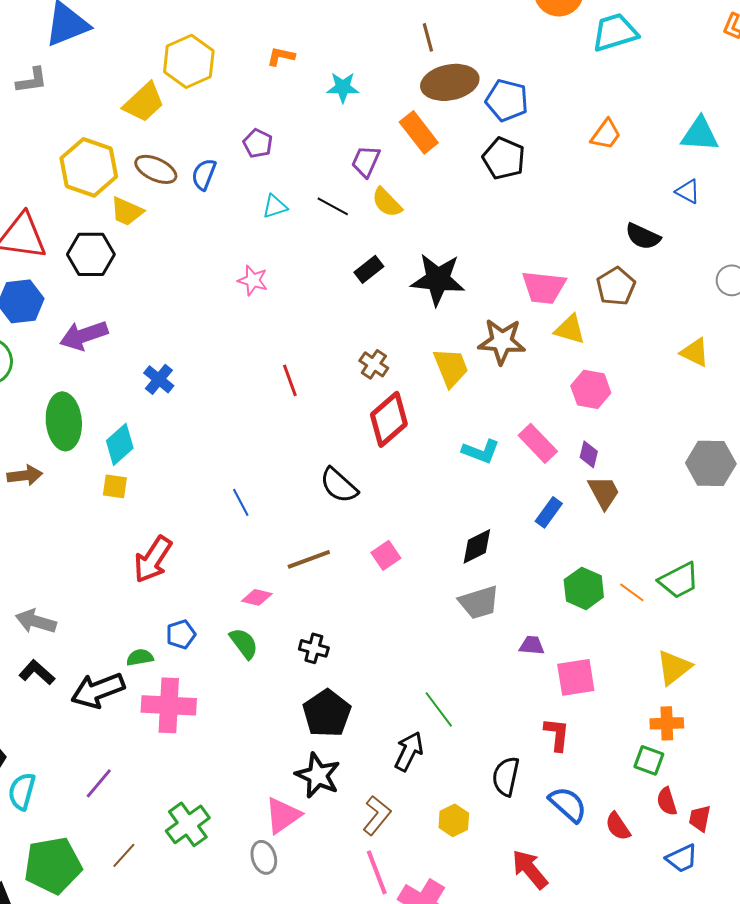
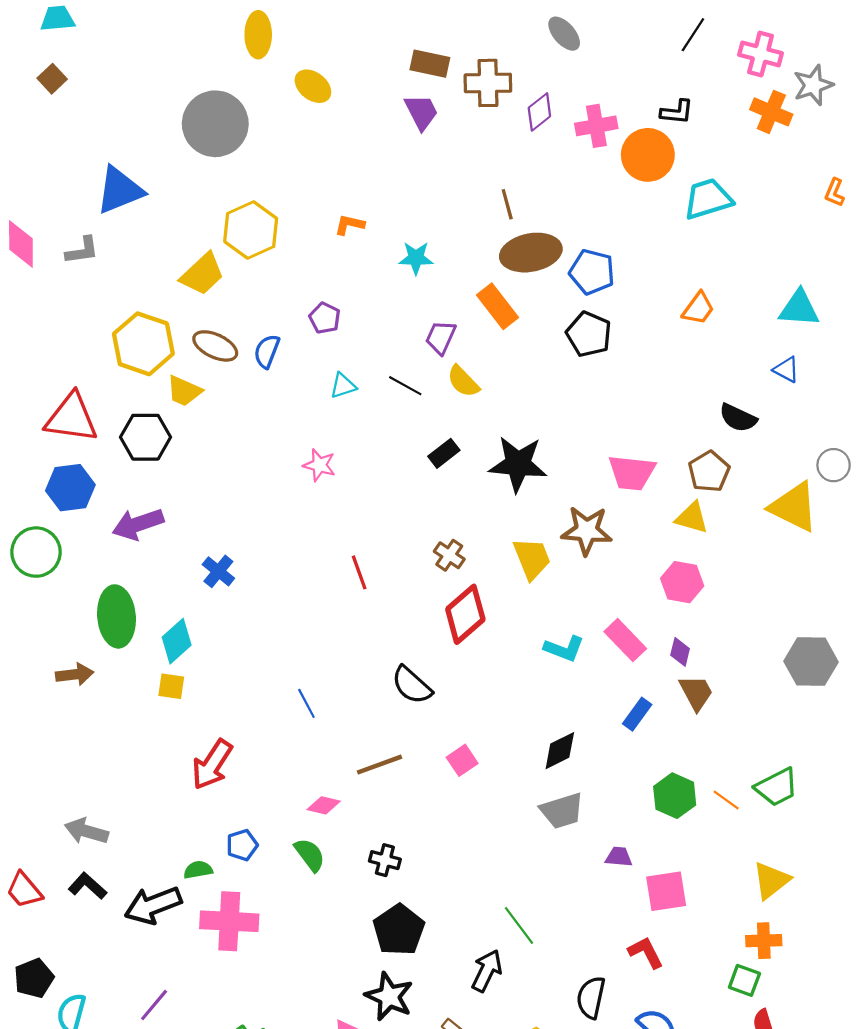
yellow triangle: (570, 329) -> (692, 518), moved
yellow triangle: (695, 352) -> (794, 507), moved, size x1.6
red L-shape: (557, 734) -> (646, 952), turned -33

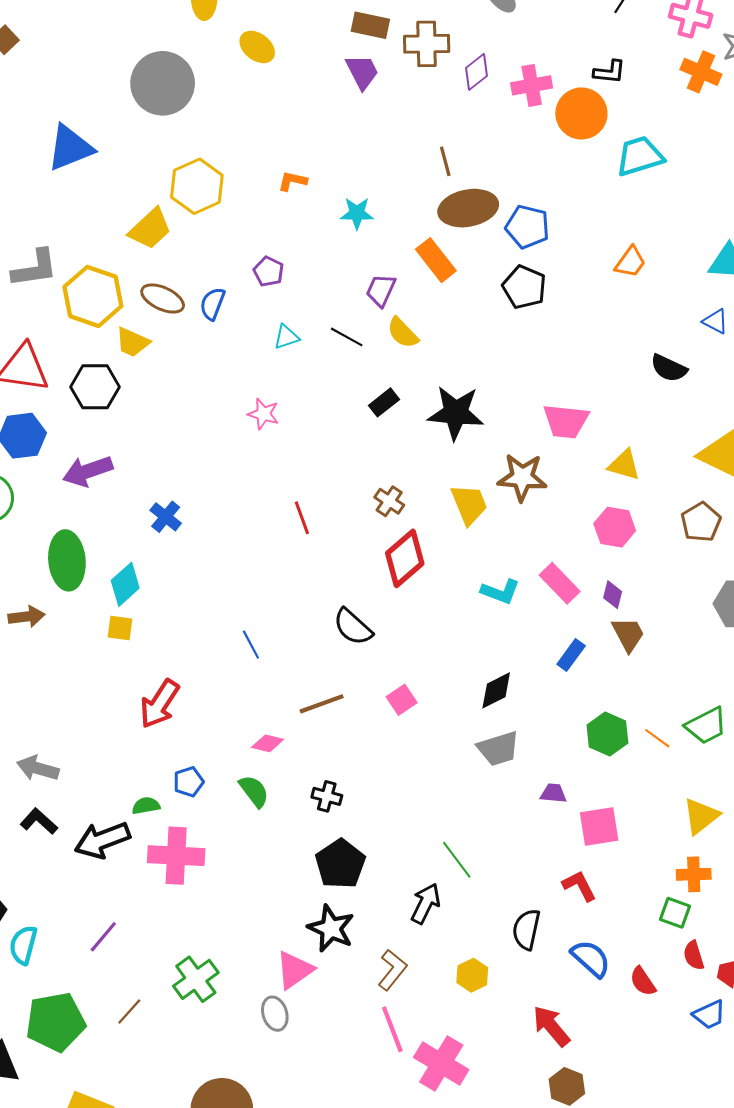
gray L-shape: (82, 250) -> (35, 268), moved, size x1.4
brown pentagon: (709, 472) -> (701, 522), moved

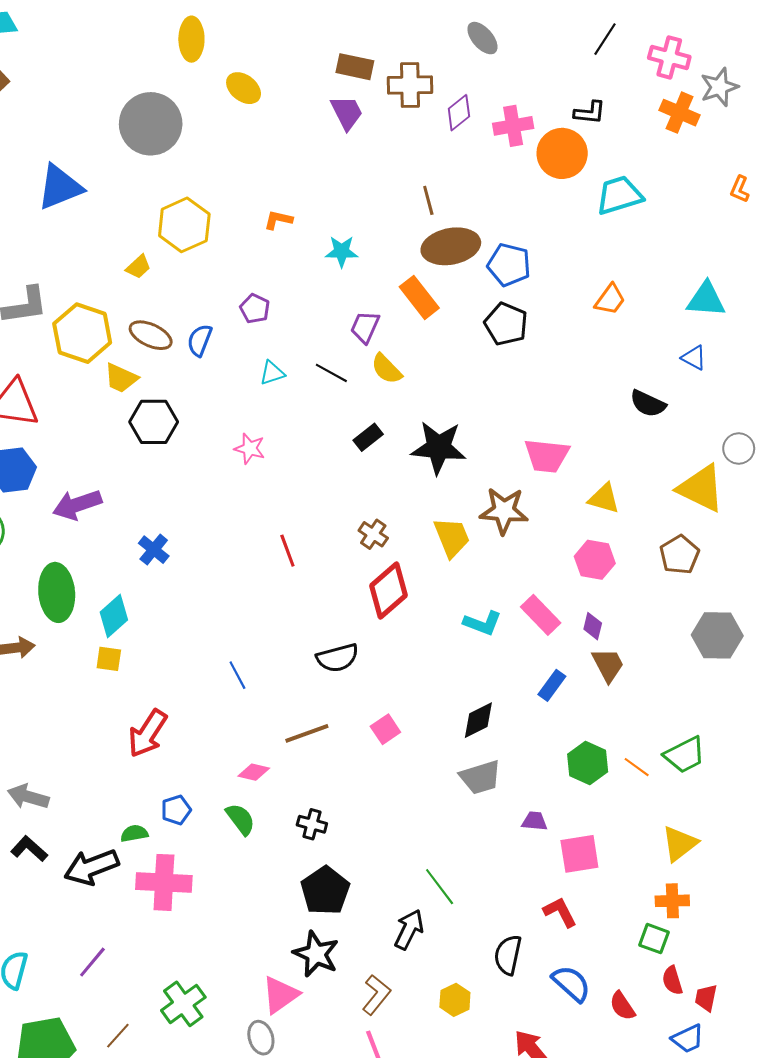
yellow trapezoid: (150, 229) -> (138, 267), size x0.6
black hexagon: (95, 387) -> (154, 422), moved
black semicircle: (353, 627) -> (337, 658), turned -57

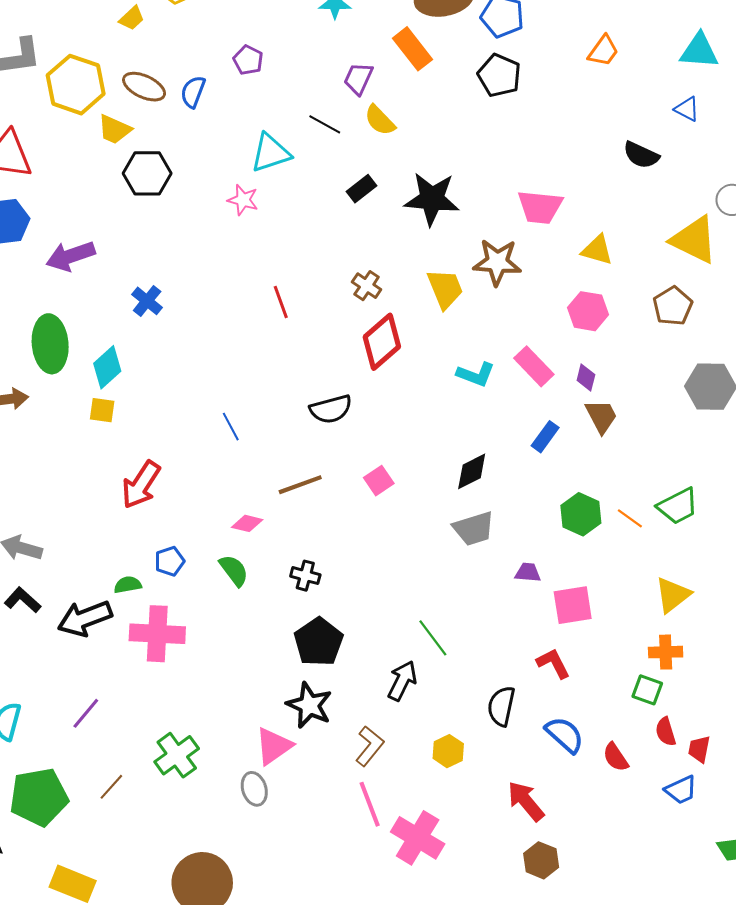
cyan triangle: (272, 373) -> (271, 153), moved, size x1.6

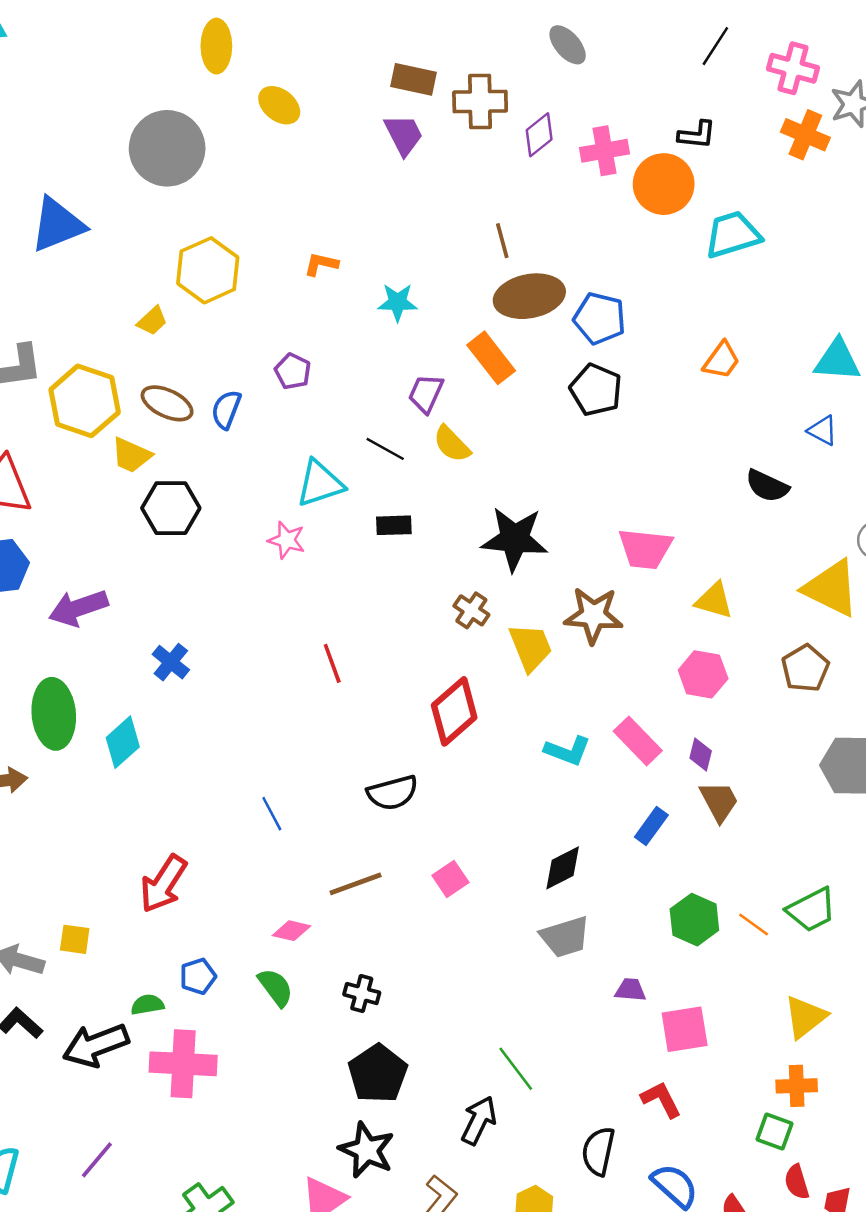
black rectangle: (361, 189) -> (394, 525), moved, turned 36
brown cross: (367, 286) -> (471, 610), moved
yellow square: (102, 410) -> (75, 939), moved

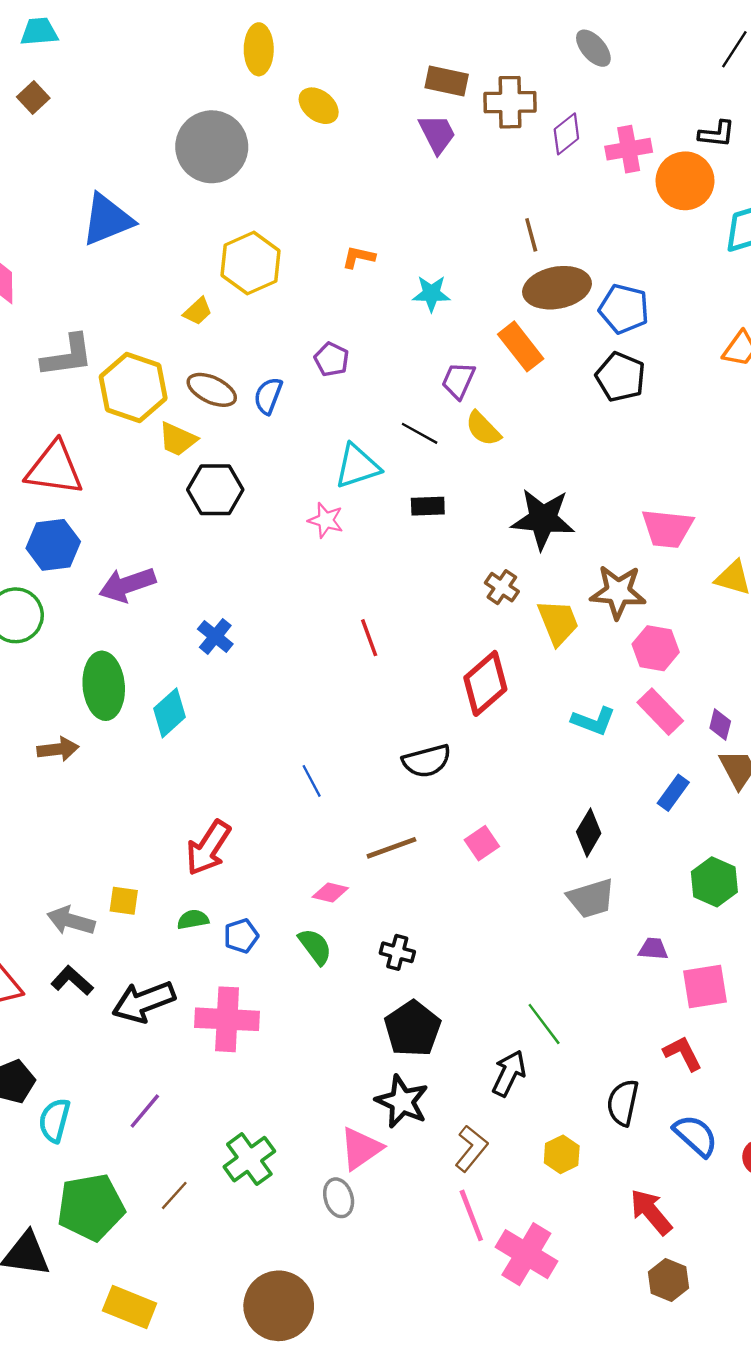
pink hexagon: (703, 674) -> (656, 648), moved
black diamond: (563, 868) -> (589, 833), turned -33
green semicircle: (147, 1005) -> (193, 919), moved

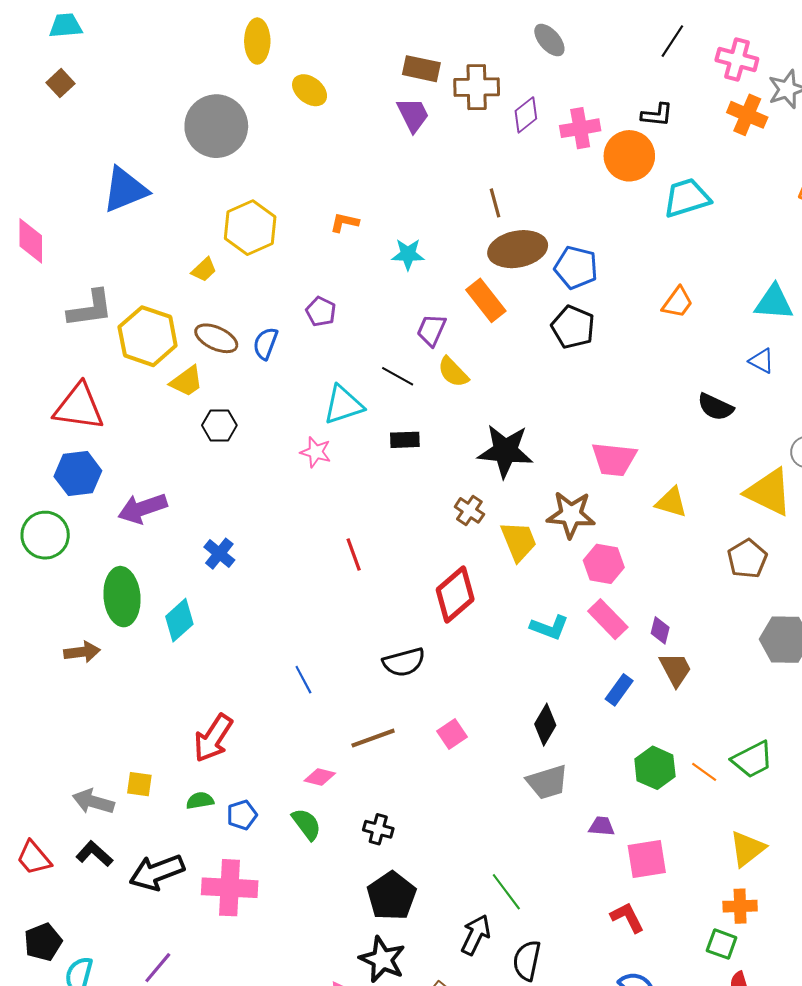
yellow trapezoid: (178, 439) -> (187, 381), turned -60
black hexagon: (215, 490) -> (219, 425), size x0.7
black semicircle: (623, 1103) -> (527, 960), moved

